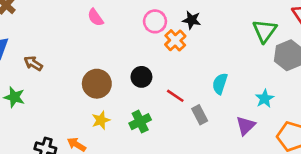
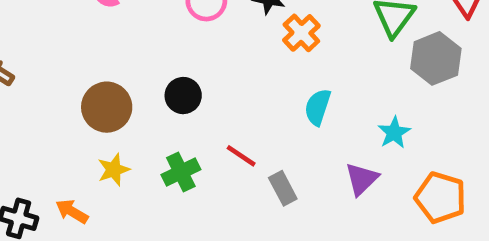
orange cross: (175, 40) -> (301, 33), moved
red line: (175, 96) -> (241, 156), moved
gray rectangle: (200, 115) -> (283, 188), moved

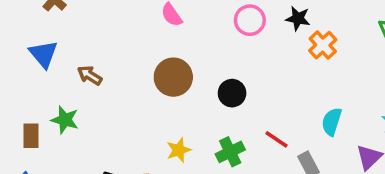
brown circle: (107, 107) -> (173, 77), moved
cyan semicircle: (318, 107) -> (332, 122), moved

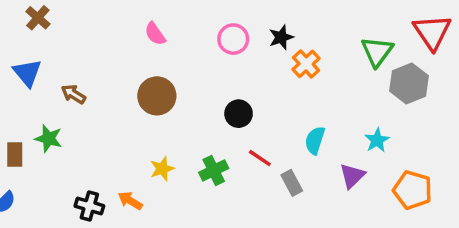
black star: (298, 18) -> (281, 37), turned -30
black circle: (232, 93) -> (239, 114), moved

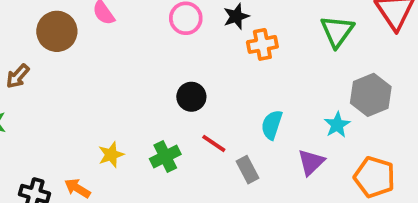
orange cross: (306, 64) -> (262, 44), turned 32
gray hexagon: (409, 83) -> (371, 95), moved
brown arrow: (73, 94) -> (18, 76), turned -80
brown circle: (157, 96) -> (57, 31), moved

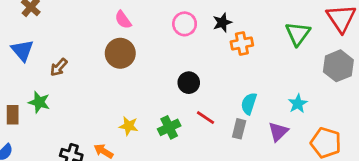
brown circle: (57, 31) -> (120, 53), moved
gray hexagon: (371, 95) -> (338, 66), moved
yellow star: (111, 155) -> (129, 126), turned 30
gray rectangle: (247, 170) -> (239, 129), moved, turned 42

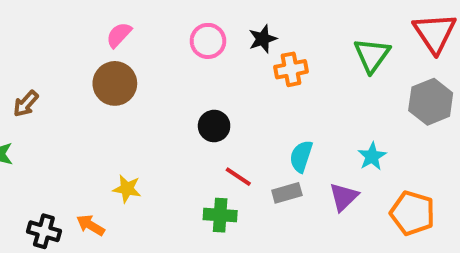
pink semicircle: (123, 20) -> (119, 35), turned 78
green cross: (169, 127) -> (220, 215), moved, turned 30
gray rectangle: (239, 129) -> (287, 193), turned 60

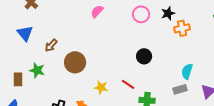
brown circle: (115, 83) -> (75, 62), moved
red line: (238, 177) -> (128, 84), moved

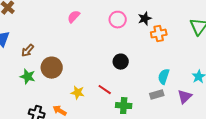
green star: (37, 70) -> (28, 77), moved

